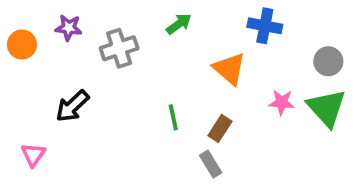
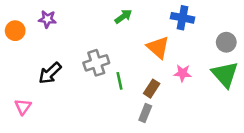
gray cross: (119, 48) -> (96, 63), moved
pink star: (282, 102) -> (182, 73), moved
gray rectangle: (211, 164) -> (145, 113), turned 54

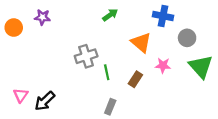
gray circle: (226, 42) -> (187, 38), moved
black arrow: (50, 73) -> (45, 101), moved
gray rectangle: (145, 113) -> (110, 107), moved

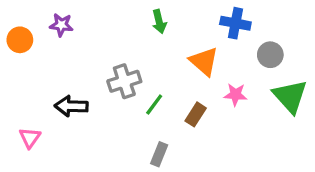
green arrow: (110, 15) -> (159, 22), turned 112
green line: (107, 72) -> (154, 104), turned 49
black arrow: (45, 101) -> (71, 106), moved, turned 45

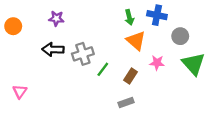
green arrow: (159, 22) -> (129, 17), moved
purple star: (61, 25) -> (56, 18), moved
black arrow: (71, 106) -> (53, 49), moved
gray rectangle: (159, 154) -> (126, 103), moved, turned 48

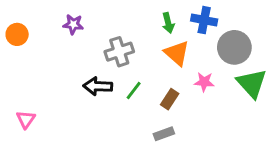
gray circle: (180, 36) -> (234, 47), size x1.5
black arrow: (53, 49) -> (98, 86), moved
gray cross: (83, 54) -> (119, 52), moved

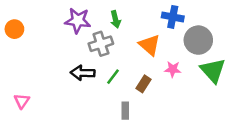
green arrow: (168, 23) -> (116, 19), moved
purple star: (73, 24) -> (78, 21), moved, size x1.5
gray rectangle: (164, 134) -> (125, 111), moved, turned -70

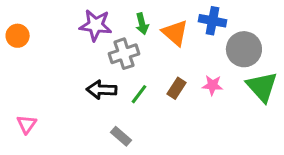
orange triangle: (150, 45) -> (175, 33), moved
brown rectangle: (144, 84) -> (176, 88), moved
gray rectangle: (125, 111) -> (121, 136), moved, turned -49

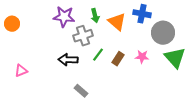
green line: (139, 94) -> (98, 55), moved
pink triangle: (27, 124) -> (21, 71), moved, turned 32

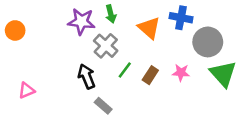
green arrow: (95, 16) -> (111, 14), moved
gray cross: (83, 36) -> (106, 46), turned -30
black arrow: (68, 60) -> (87, 76), turned 66
gray rectangle: (81, 91) -> (103, 106), moved

